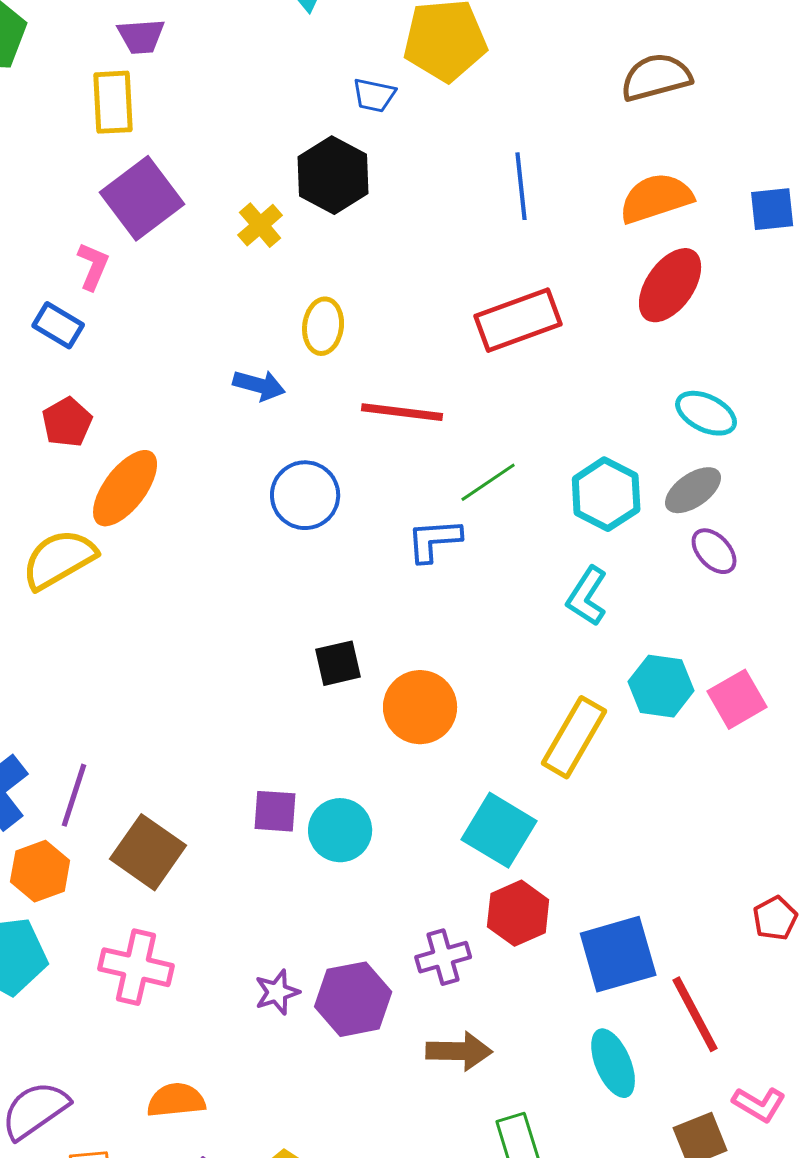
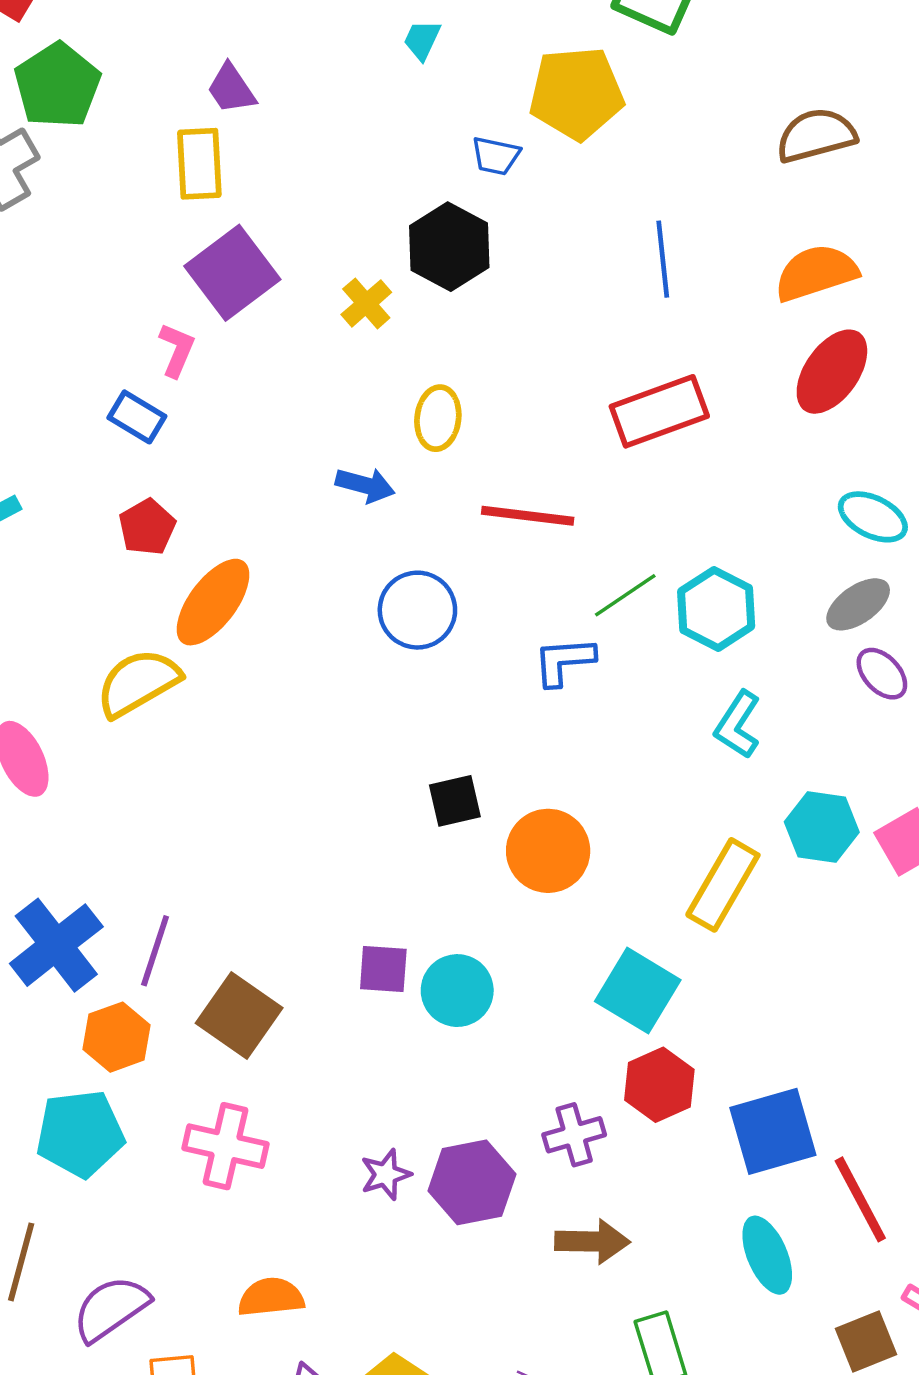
purple trapezoid: (141, 36) -> (231, 89), turned 60
cyan hexagon: (606, 494) -> (716, 609), moved

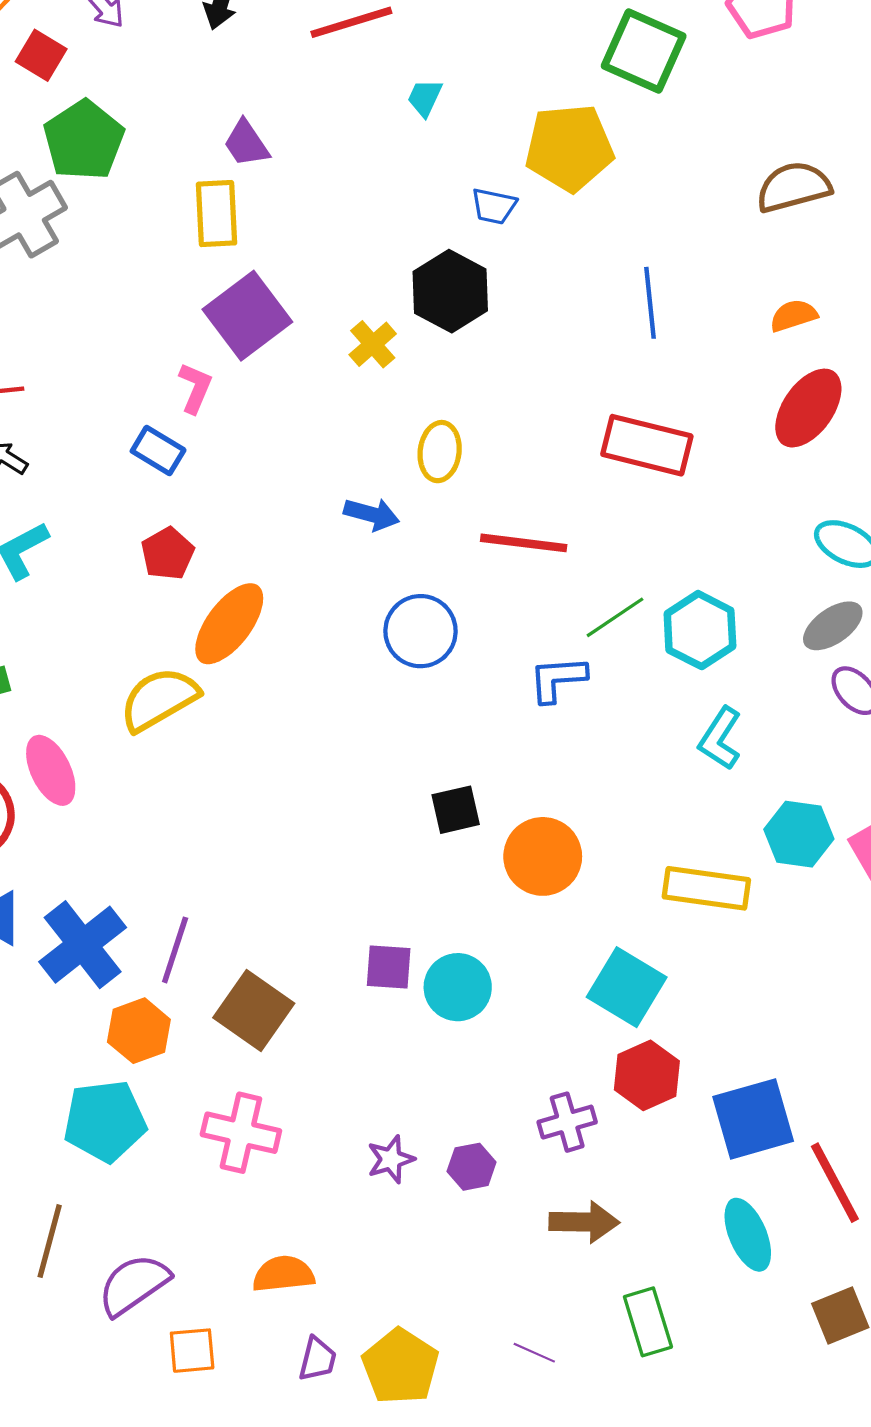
orange semicircle: (816, 273) -> (793, 316), size x0.6
red rectangle: (659, 411) -> (647, 445), turned 34
yellow rectangle: (723, 885) -> (706, 888), turned 68
purple hexagon: (472, 1182) -> (472, 1167), size x0.6

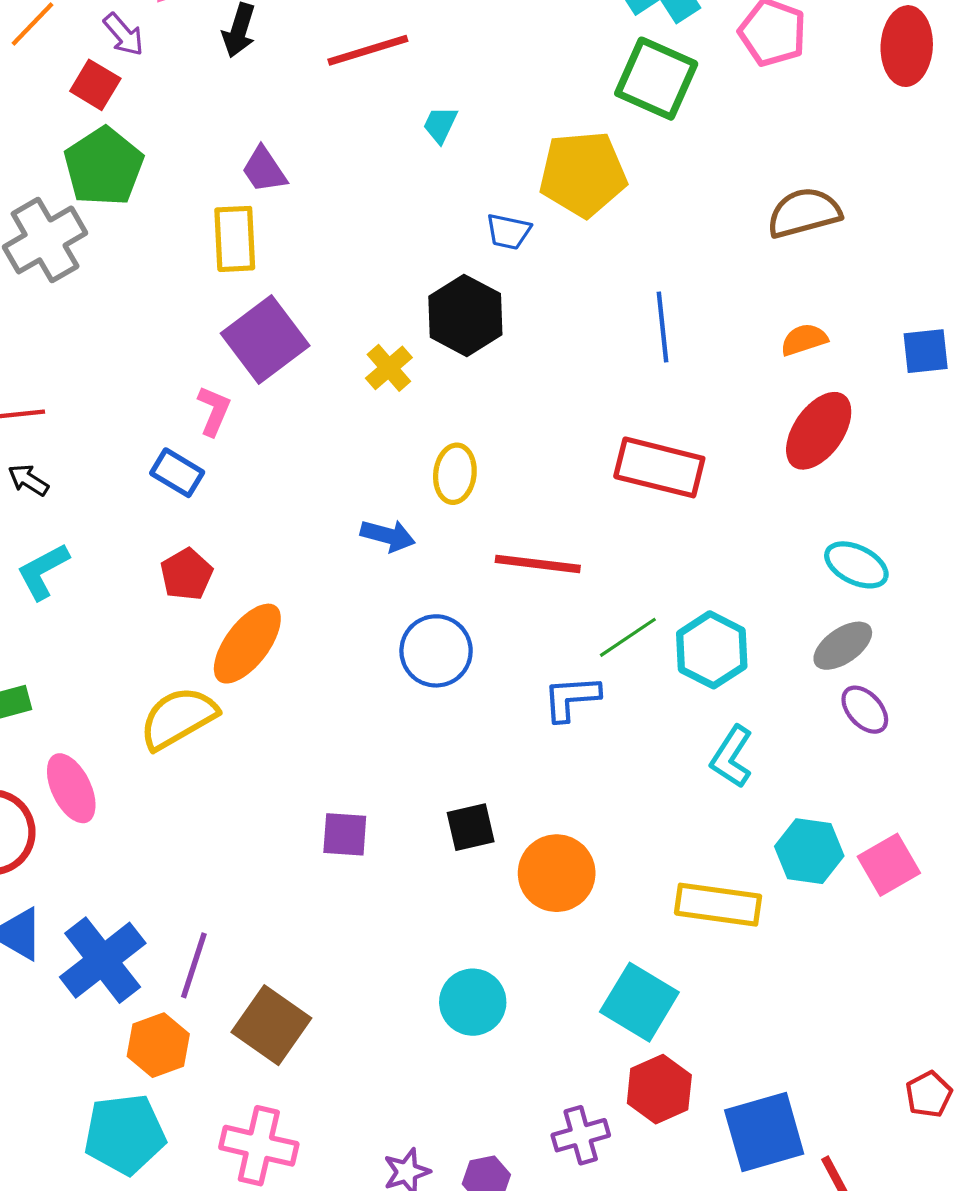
red square: (41, 55) -> (95, 85), moved
purple square: (389, 967) -> (345, 834), moved

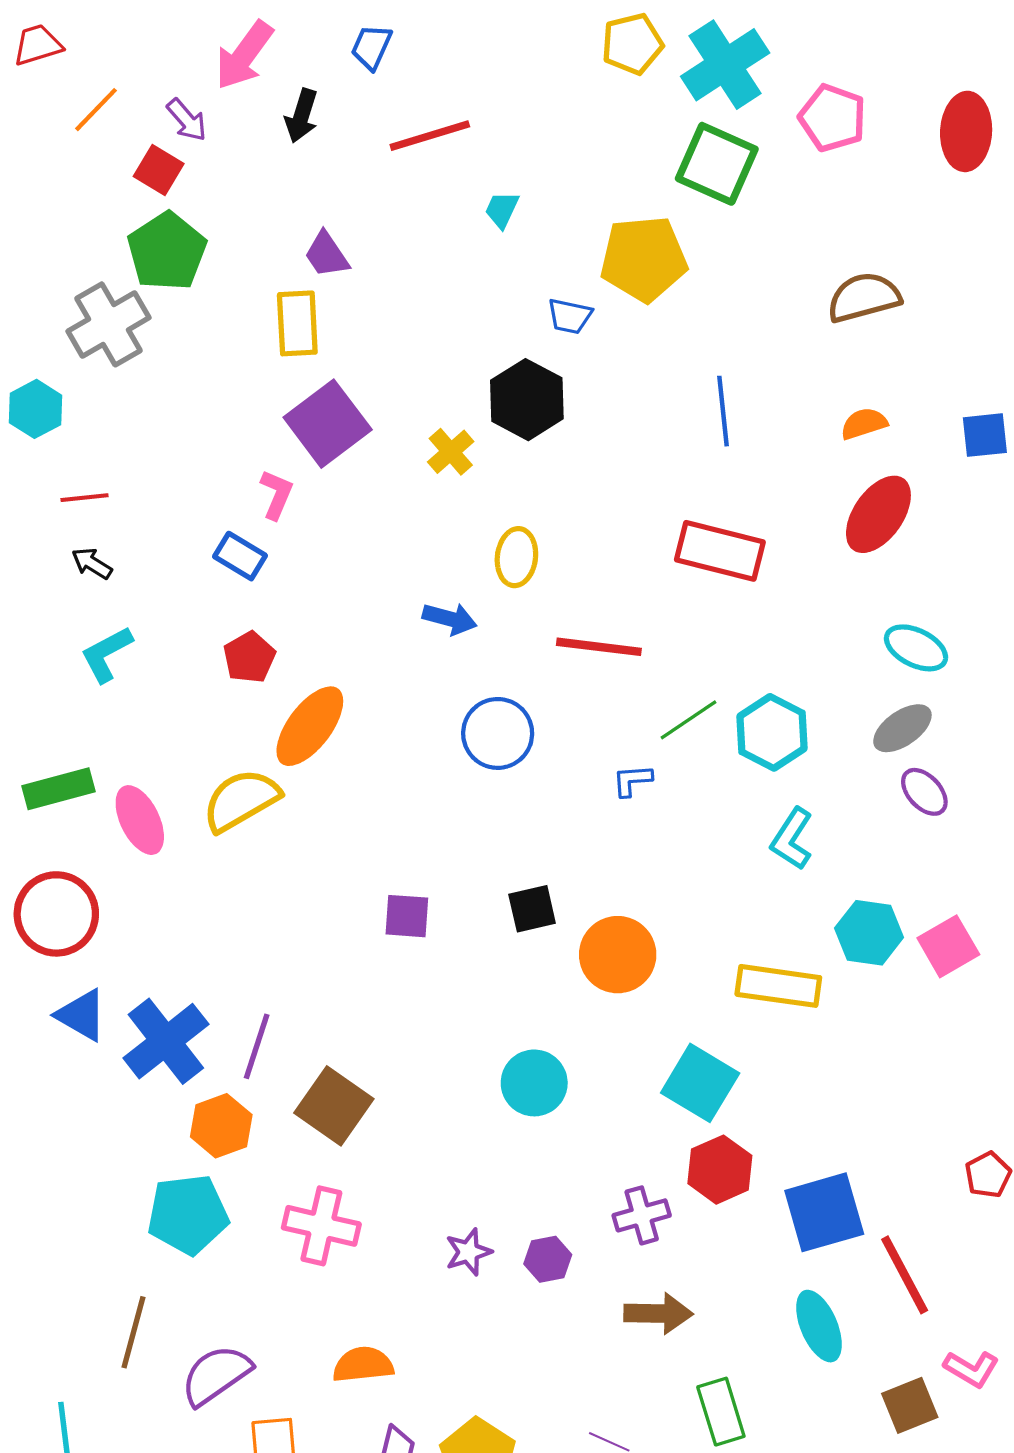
blue L-shape: (571, 698) -> (632, 780), size x0.7
pink ellipse: (71, 788) -> (140, 820), moved

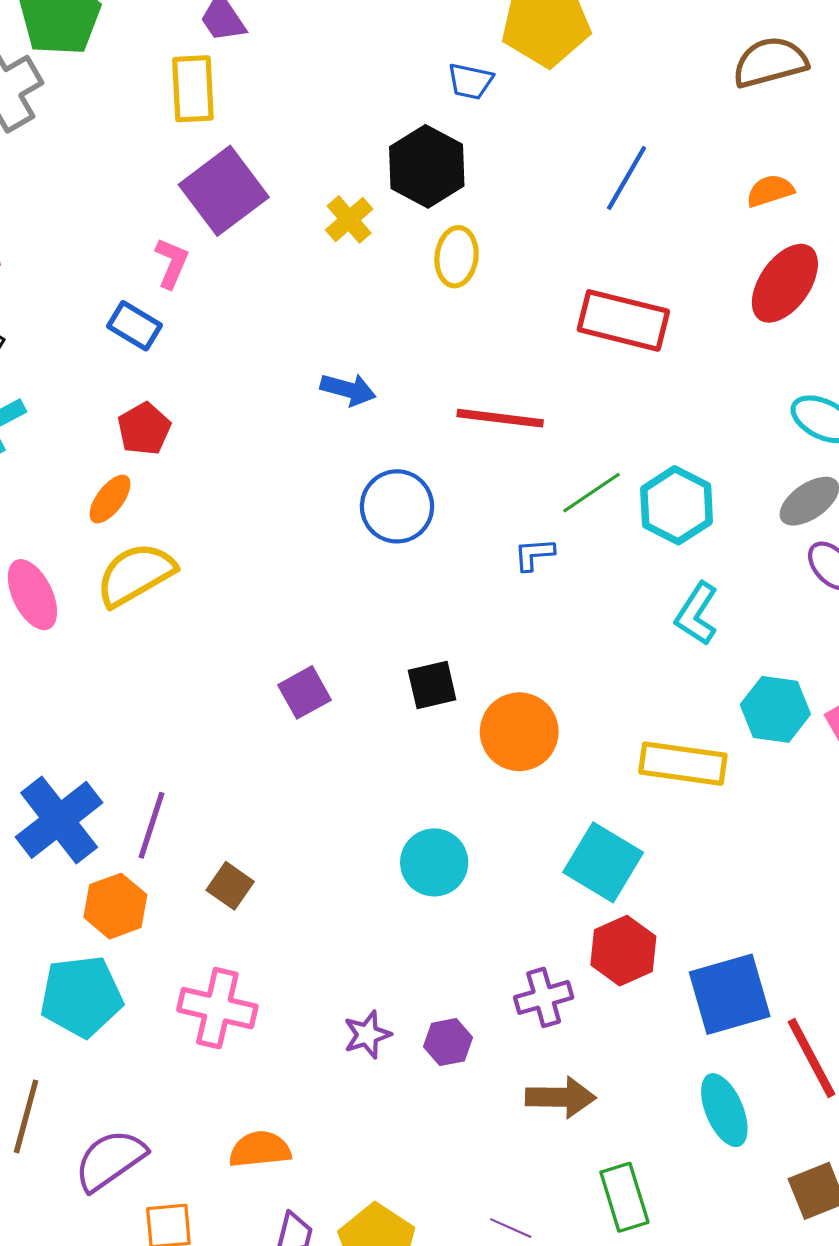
blue line: (723, 411) -> (627, 178), turned 36
yellow ellipse: (516, 557) -> (457, 257), moved
orange ellipse: (310, 726) -> (110, 499), moved, size x0.6
purple square: (407, 916) -> (305, 692), turned -33
brown square: (334, 1106) -> (230, 886), size x0.6

